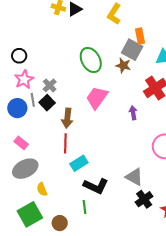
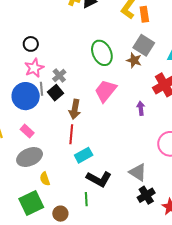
orange rectangle: (140, 36) -> (144, 14), moved
blue circle: (17, 108) -> (26, 96), size x1.4

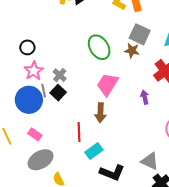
brown arrow: (75, 109) -> (100, 113), moved

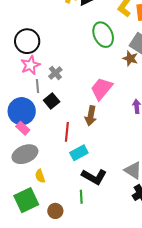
black circle: (27, 47) -> (27, 41), size x1.6
green ellipse: (99, 47) -> (103, 35), moved
black square: (58, 93) -> (52, 101), moved
blue circle: (29, 100) -> (22, 111), moved

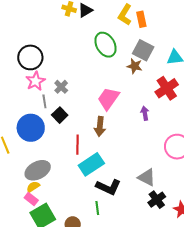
pink rectangle: (23, 128) -> (31, 199), moved
cyan rectangle: (79, 153) -> (91, 164), size x1.4
yellow semicircle: (40, 176) -> (33, 187), moved, turned 80

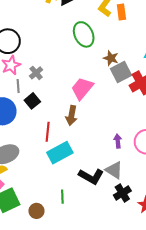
gray square: (143, 50) -> (121, 72), moved, turned 30
purple arrow: (145, 113) -> (118, 141), moved
black L-shape: (108, 187) -> (91, 176), moved

